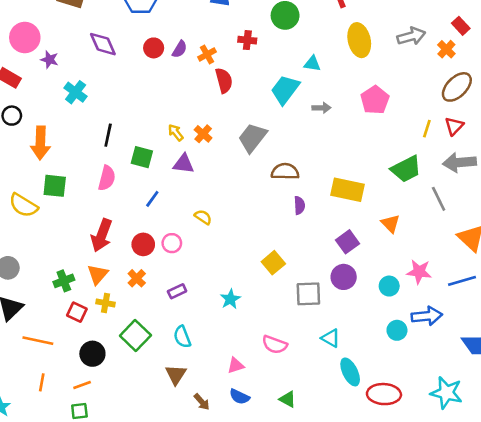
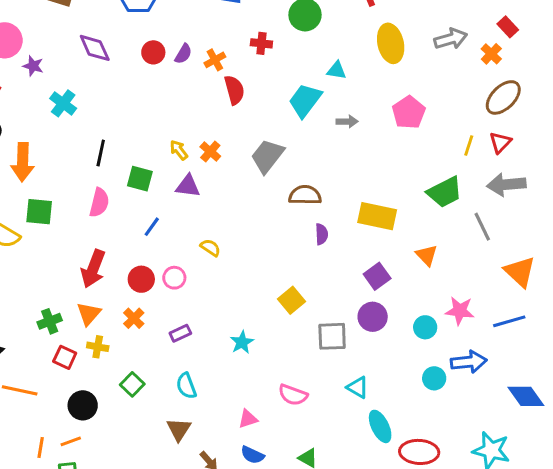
green square: (135, 336) -> (132, 384), size x0.7
orange line: (42, 382) -> (41, 447), moved

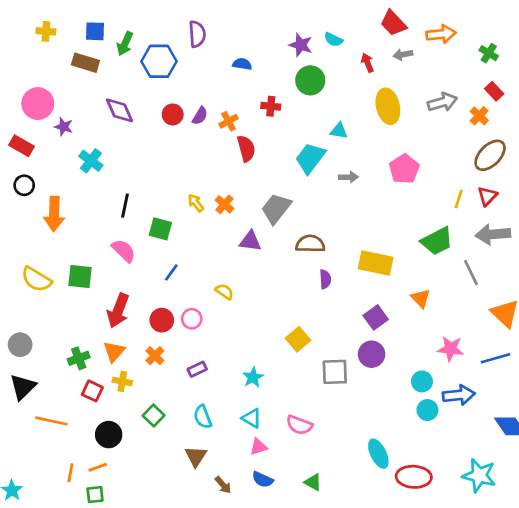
purple triangle: (188, 186) -> (250, 241), moved
pink semicircle: (99, 203) -> (124, 251), turned -60
green square: (39, 212) -> (80, 277), moved
cyan circle: (425, 327) -> (422, 381), moved
cyan triangle: (358, 387) -> (252, 418), moved

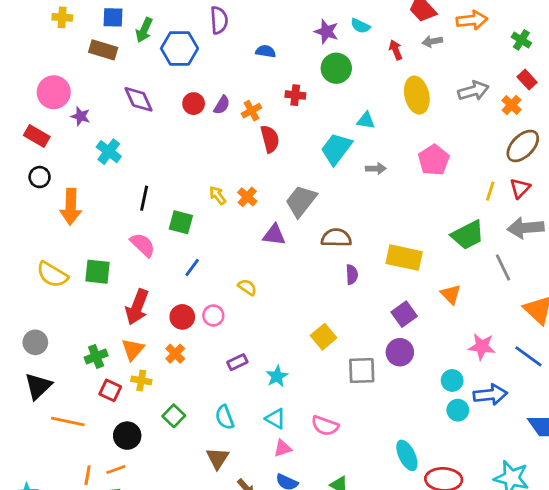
blue line: (496, 358) -> (528, 356), turned 52
purple rectangle: (197, 369) -> (237, 362), moved

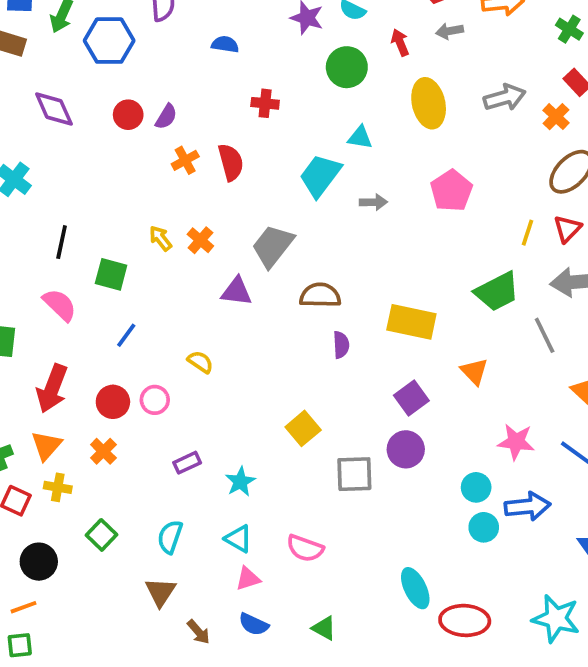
green circle: (336, 68) -> (347, 67), moved
orange cross: (251, 111) -> (185, 160), moved
cyan semicircle: (225, 417) -> (170, 537), turned 40

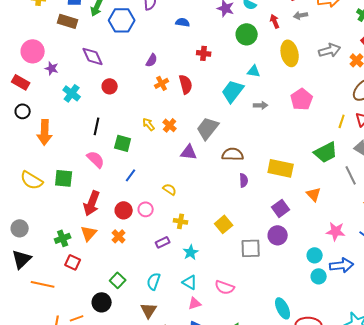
red circle: (128, 115) -> (110, 86), moved
yellow cross: (58, 487) -> (181, 221), moved
black circle: (39, 562) -> (102, 302), moved

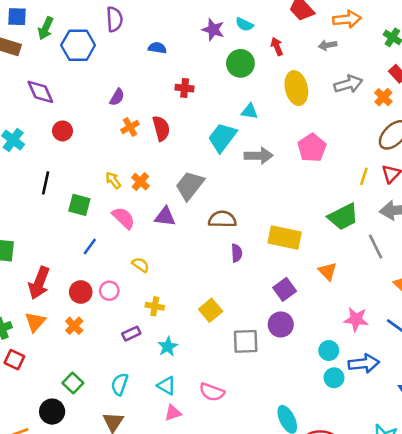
gray arrow: (301, 15) -> (328, 45), moved
gray arrow: (261, 105) -> (259, 156), size x1.5
pink semicircle: (96, 159) -> (124, 218), moved

